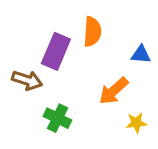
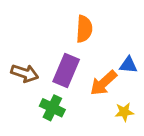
purple rectangle: (56, 51) -> (66, 70), moved
blue triangle: (141, 54) -> (128, 65), moved

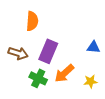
orange semicircle: (84, 29) -> (32, 21), moved
orange arrow: (104, 83) -> (64, 73), moved

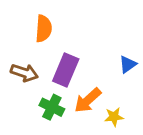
blue triangle: (94, 47) -> (128, 64), turned -40
yellow star: (90, 81) -> (114, 117), moved

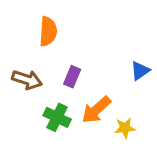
purple rectangle: (66, 70) -> (72, 77), size x0.6

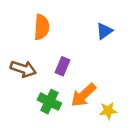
blue triangle: (140, 71) -> (104, 31), moved

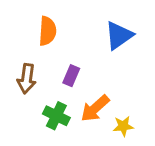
blue triangle: (104, 31) -> (119, 35), size x1.5
brown arrow: (23, 69) -> (27, 79), turned 80

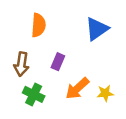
green cross: (56, 116) -> (34, 94), moved
yellow star: (123, 126) -> (105, 93), moved

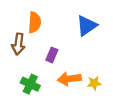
brown arrow: (21, 64) -> (18, 44), moved
orange arrow: (77, 88) -> (69, 79), turned 35

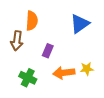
yellow star: (94, 83) -> (87, 69), moved

